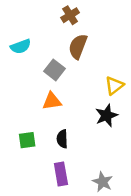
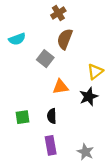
orange triangle: (52, 101) -> (60, 87), moved

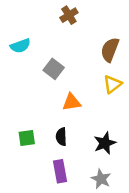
brown semicircle: (65, 39) -> (110, 50), moved
black star: (89, 97) -> (105, 143), moved

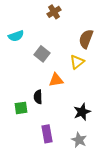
yellow triangle: (112, 84) -> (77, 62), moved
black semicircle: (61, 137) -> (38, 97), moved

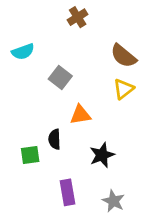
brown semicircle: (86, 39) -> (123, 56), turned -72
yellow triangle: (77, 62) -> (123, 89), moved
black star: (82, 112) -> (102, 155), moved

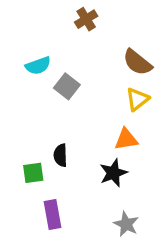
cyan semicircle: (23, 52) -> (38, 66), moved
orange triangle: (80, 115) -> (126, 139), moved
purple rectangle: (67, 192) -> (52, 215), moved

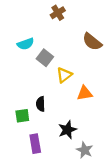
yellow triangle: (137, 99) -> (64, 75), moved
black star: (113, 173) -> (67, 130), moved

